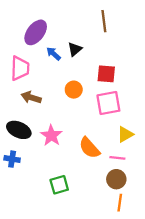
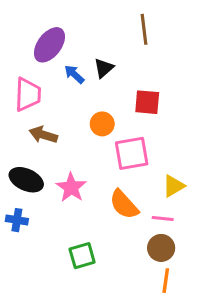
pink square: (108, 103) -> (132, 153), moved

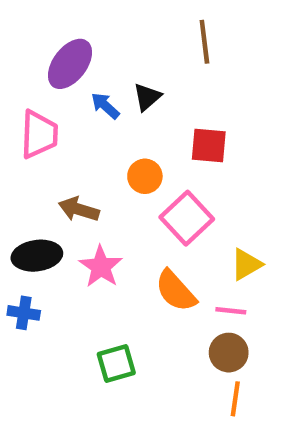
brown arrow: (43, 135) -> (79, 209), moved
pink square: (132, 153) -> (187, 218), turned -33
black ellipse: (26, 180) -> (37, 256), turned -32

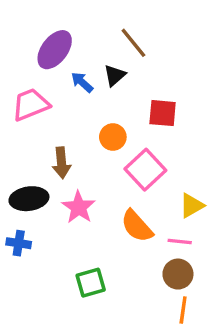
brown line: (204, 42) -> (133, 43), moved, turned -32
pink trapezoid: (39, 134) -> (31, 104), turned -114
brown arrow: (79, 209) -> (61, 163), turned -112

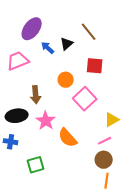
brown line: (133, 43) -> (89, 32), moved
orange semicircle: (137, 226) -> (68, 138), moved
pink line: (180, 241) -> (105, 141), turned -32
green square: (91, 283) -> (36, 165), moved

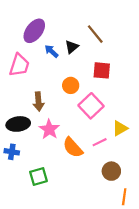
pink trapezoid: (18, 61) -> (19, 65), turned 130
pink line: (105, 141) -> (100, 142), moved
orange line: (107, 181) -> (124, 197), moved

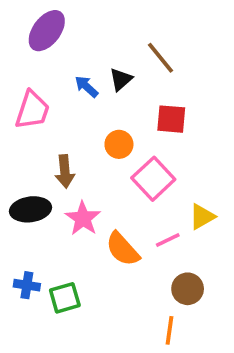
purple ellipse: (34, 31) -> (47, 31), moved
blue cross: (12, 152) -> (27, 285), moved
orange line: (124, 197) -> (170, 330), moved

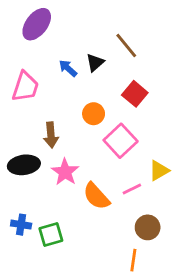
red square: (171, 119) -> (135, 94), turned 35

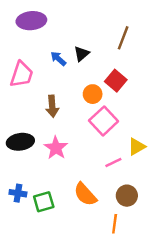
purple ellipse: (37, 24) -> (31, 21), turned 48
brown line: (126, 45) -> (123, 38), moved, turned 60
orange circle: (94, 114) -> (93, 94), moved
brown arrow: (51, 135) -> (52, 106), moved
orange semicircle: (96, 196) -> (85, 194), moved

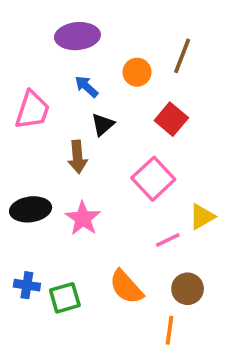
purple ellipse: (31, 21) -> (77, 36), moved
black triangle: (82, 54) -> (103, 125), moved
orange circle: (93, 94) -> (137, 72), moved

